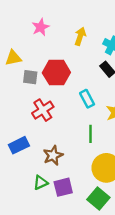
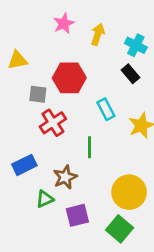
pink star: (41, 27) -> (64, 23), moved
gray square: (30, 77) -> (38, 94), moved
green line: (90, 134) -> (90, 147), moved
green triangle: (41, 183) -> (45, 199), moved

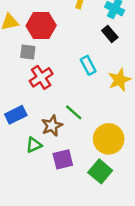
red hexagon: (69, 78) -> (41, 26), moved
green line: (90, 147) -> (74, 112), moved, turned -48

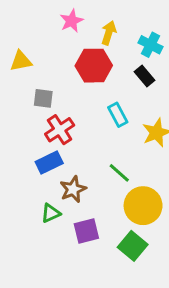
red hexagon: (41, 26) -> (94, 66), moved
green line: (74, 112) -> (119, 173), moved
blue rectangle: (16, 115) -> (49, 162), moved

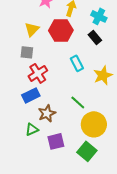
yellow triangle: (21, 61) -> (32, 29), moved, turned -35

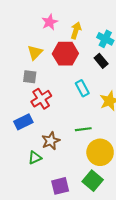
blue rectangle: (31, 95) -> (23, 122), moved
green line: (78, 102) -> (83, 129), turned -49
purple square: (56, 141) -> (60, 186), moved

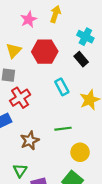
yellow arrow: (76, 30) -> (55, 14), moved
yellow circle: (100, 152) -> (80, 152), size x0.7
green triangle: (35, 158) -> (20, 170), moved, turned -32

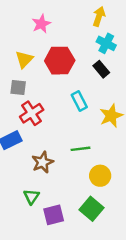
yellow arrow: (55, 14) -> (99, 16), moved

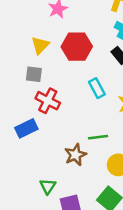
red cross: (32, 113) -> (48, 101), turned -30
brown star: (43, 162) -> (75, 155), moved

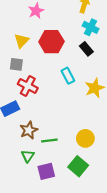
green line: (98, 137) -> (49, 141), moved
brown star: (75, 155) -> (29, 130), moved

